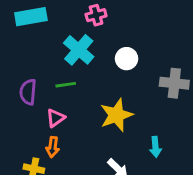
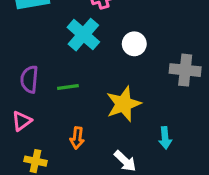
green line: (66, 85) -> (68, 87), moved
pink triangle: (56, 118) -> (22, 121), moved
orange arrow: (53, 147) -> (77, 138), moved

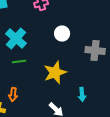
cyan cross: (83, 35) -> (16, 38), moved
orange arrow: (77, 138) -> (13, 94), moved

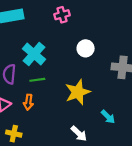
orange arrow: (13, 94) -> (28, 102), moved
cyan arrow: (82, 94) -> (108, 117), turned -40

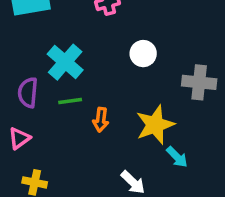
yellow star: (78, 92) -> (155, 125), moved
orange arrow: (28, 102) -> (101, 120), moved

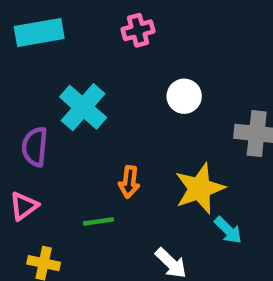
green line: (70, 101) -> (98, 221), moved

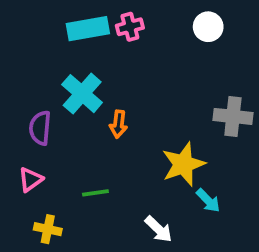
cyan rectangle: (39, 32) -> (88, 29), moved
white circle: (184, 96) -> (208, 27), moved
orange arrow: (129, 182) -> (118, 124), moved

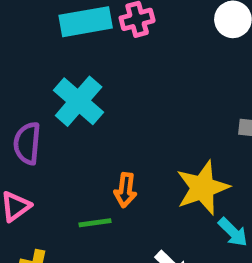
orange arrow: (118, 124) -> (125, 190), moved

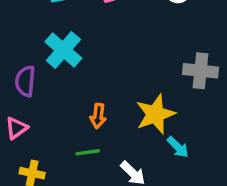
green line: (95, 223) -> (88, 152), moved

